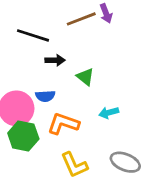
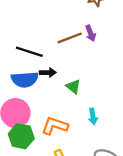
blue semicircle: (45, 96) -> (25, 80), moved, size x1.6
cyan arrow: (109, 113) -> (93, 117), turned -84

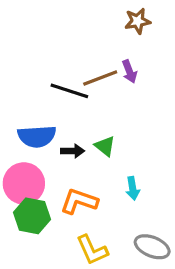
black line: (29, 52) -> (69, 91), moved
black arrow: (48, 73) -> (73, 151), moved

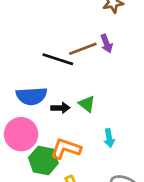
green hexagon: (32, 216) -> (43, 160), moved

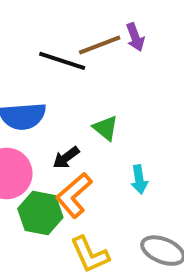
black arrow: (60, 108) -> (66, 158), moved, turned 144
orange L-shape: (66, 149) -> (74, 195), turned -60

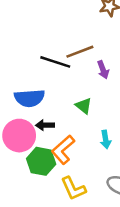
purple arrow: (135, 37) -> (103, 70), moved
black arrow: (66, 158) -> (45, 125), moved, turned 36

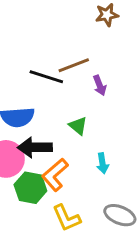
black arrow: (45, 125) -> (35, 147), size x1.6

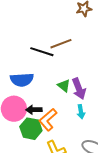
purple arrow: (100, 85) -> (79, 89), moved, size x1.5
black arrow: (35, 147) -> (34, 110), moved, size x0.7

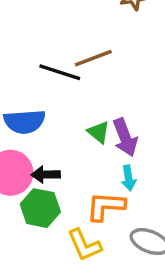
orange L-shape: (48, 120) -> (106, 206), moved, turned 45

